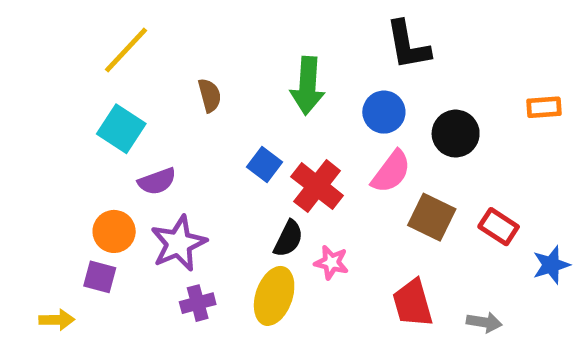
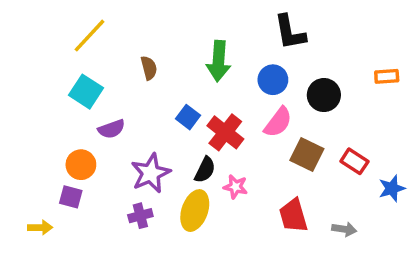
purple star: (179, 243) -> (151, 173), moved

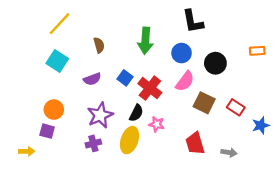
purple semicircle: (112, 129) -> (92, 79), moved

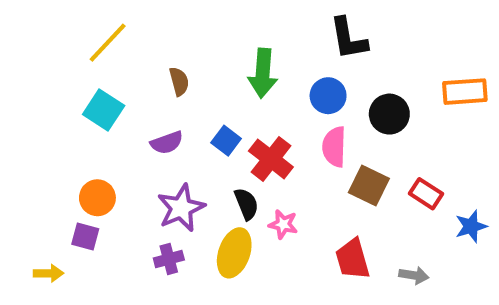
orange rectangle: (257, 51) -> (465, 92), size x1.5
pink semicircle: (185, 81) -> (334, 147), turned 145
black semicircle: (136, 113) -> (246, 204), turned -48

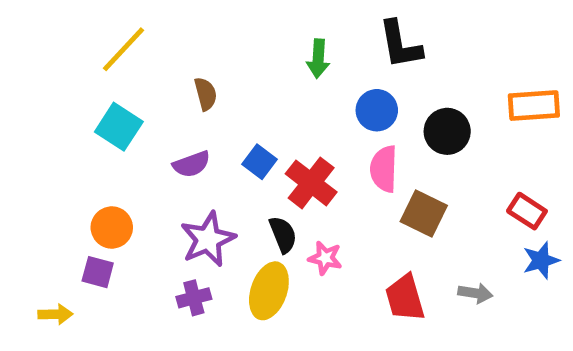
green arrow: (263, 73) -> (318, 59), moved, size x0.7
red rectangle: (426, 194) -> (527, 211), moved
gray arrow: (414, 275) -> (475, 293), moved

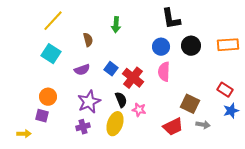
green arrow: (318, 59) -> (116, 25), moved
black circle: (447, 131) -> (191, 46), moved
brown square: (424, 213) -> (190, 104), moved
red trapezoid: (405, 298) -> (173, 127), turned -100

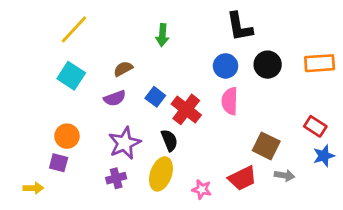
brown semicircle: (88, 40) -> (123, 69), moved, turned -104
pink star: (139, 110) -> (202, 189), moved

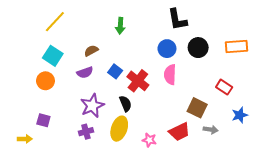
red rectangle: (315, 126) -> (224, 87), moved
orange circle: (67, 136) -> (45, 81), moved

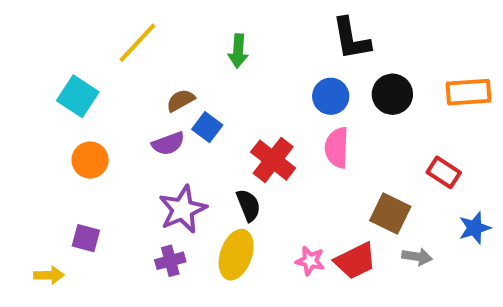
yellow line: (55, 22) -> (137, 43), moved
cyan square: (53, 56) -> (78, 96), moved
blue square: (115, 71) -> (207, 127), moved
pink star: (149, 140) -> (310, 261), moved

